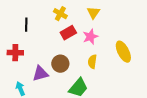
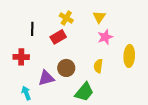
red rectangle: (68, 33) -> (58, 37), moved
pink star: (90, 37) -> (105, 37), moved
yellow ellipse: (123, 52) -> (129, 56), turned 30

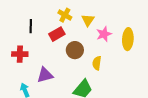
yellow triangle: (99, 17) -> (88, 20), moved
yellow ellipse: (129, 56) -> (128, 39), moved
brown circle: (66, 68) -> (75, 50), moved

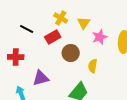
black line: (31, 26) -> (27, 29), turned -64

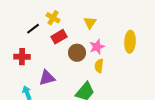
yellow cross: (61, 18) -> (53, 18), moved
black line: (27, 29) -> (33, 29), turned -64
pink star: (100, 37) -> (97, 47), moved

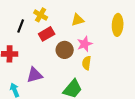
yellow triangle: (90, 23) -> (78, 20), turned 40
black line: (33, 29) -> (21, 26), turned -32
yellow ellipse: (130, 42) -> (118, 25), moved

